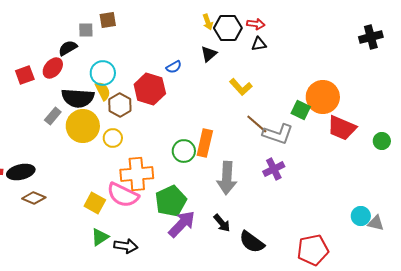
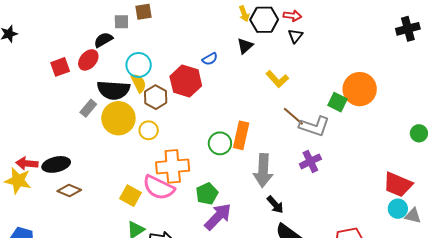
black triangle: (259, 44) -> (295, 36), turned -42
red trapezoid: (342, 128) -> (398, 185), moved
green pentagon: (171, 201) -> (207, 194), size x0.7
black arrow: (222, 223) -> (275, 205), moved

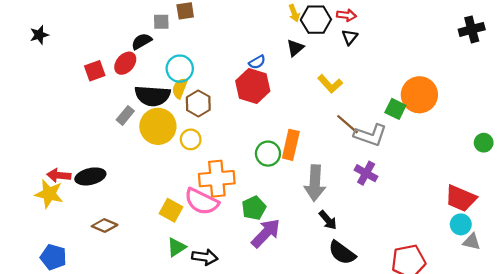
red hexagon: (186, 81) -> (253, 86), moved
yellow semicircle: (139, 83) -> (180, 88), turned -132
purple cross: (310, 161) -> (366, 173), turned -35
brown diamond: (69, 191) -> (105, 225), moved
gray triangle: (413, 216) -> (472, 242), moved

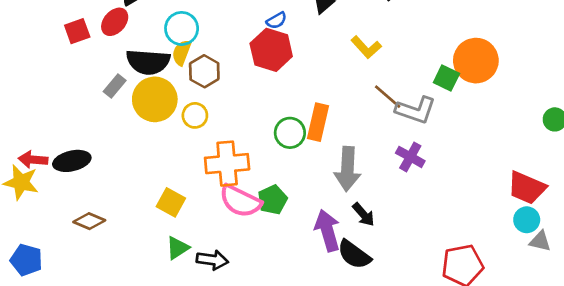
pink semicircle: (202, 202) -> (240, 201), moved
purple arrow: (266, 233) -> (327, 230), moved, turned -60
black semicircle: (342, 253) -> (354, 255), moved

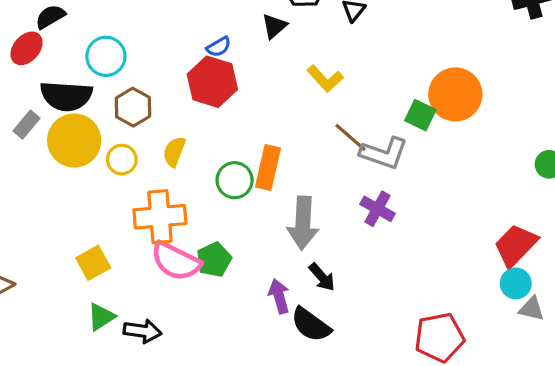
yellow semicircle: (182, 53) -> (174, 152), moved
red trapezoid: (527, 188) -> (516, 245), turned 111
yellow square: (171, 202) -> (93, 263), turned 32
purple arrow: (327, 230) -> (279, 296), size x0.7

